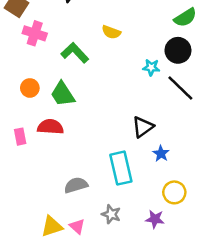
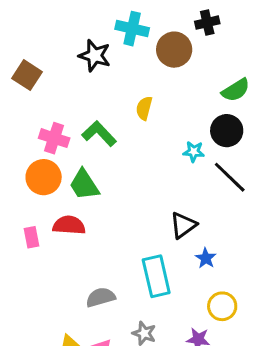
yellow semicircle: (111, 32) -> (144, 108), turned 84
pink cross: (35, 33) -> (54, 138), moved
orange circle: (30, 88) -> (44, 177), size x1.5

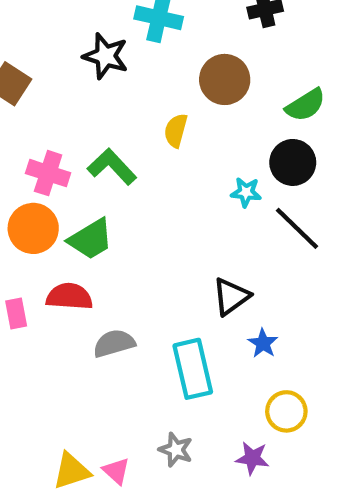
brown circle: (174, 50) -> (225, 79), moved
green trapezoid: (84, 185) -> (91, 239), turned -88
gray semicircle: (101, 297) -> (114, 343), moved

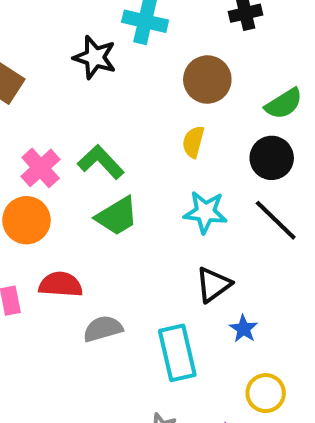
yellow semicircle: (176, 131) -> (193, 142), moved
pink cross: (48, 173) -> (41, 168), turned 30
cyan star: (246, 192) -> (205, 212), moved, size x1.5
green trapezoid: (91, 239) -> (117, 216), moved

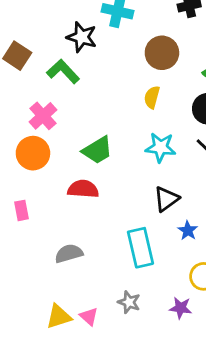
green L-shape: (101, 162) -> (63, 71), moved
red semicircle: (61, 285) -> (83, 189), moved
gray semicircle: (103, 329) -> (69, 253), moved

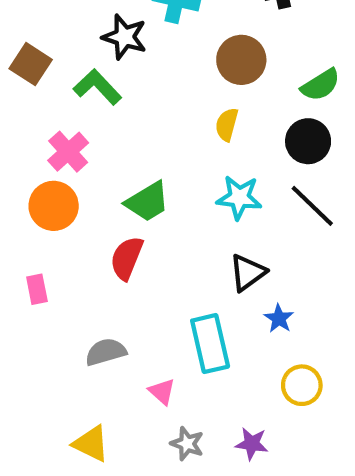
red semicircle: (83, 189) -> (127, 258), turned -72
gray star: (129, 302) -> (187, 444), moved
purple star: (181, 308) -> (252, 444), moved
yellow triangle: (59, 317) -> (91, 444), turned 44
pink triangle: (89, 317) -> (162, 391), moved

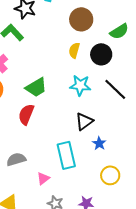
black circle: (308, 141) -> (101, 54), moved
pink triangle: (162, 391) -> (43, 178), turned 40

